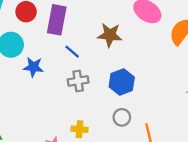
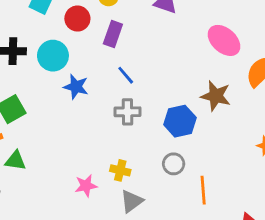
purple rectangle: (57, 20) -> (113, 34), size x0.7
brown star: (110, 35) -> (216, 96), moved

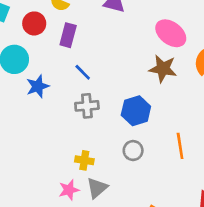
blue star: (76, 87) -> (38, 86), turned -30
brown star: (216, 96) -> (163, 69), moved
pink star: (86, 186) -> (69, 190), moved
orange line: (203, 190) -> (180, 146), moved

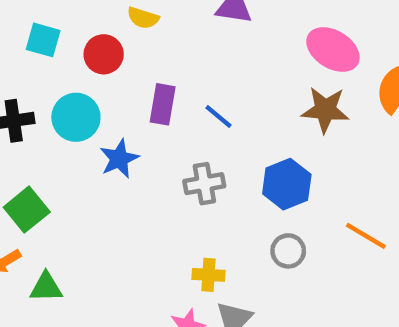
purple rectangle: (68, 35) -> (163, 104), moved
blue line: (83, 72) -> (219, 117), moved
orange line: (180, 146) -> (366, 236), turned -45

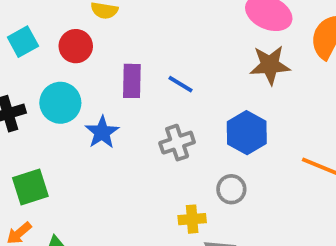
cyan square: (43, 40) -> (23, 42), turned -36
green square: (27, 210) -> (30, 187), turned 30
gray circle: (288, 251) -> (231, 189), moved

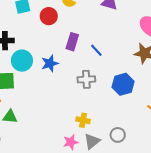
cyan circle: (60, 103) -> (22, 61), moved
gray circle: (231, 189) -> (118, 135), moved

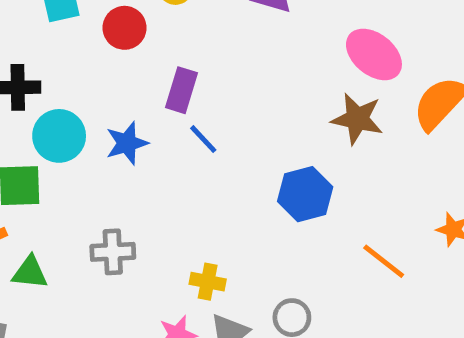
blue line: (96, 50) -> (203, 139), moved
gray cross: (86, 79) -> (113, 252), moved

